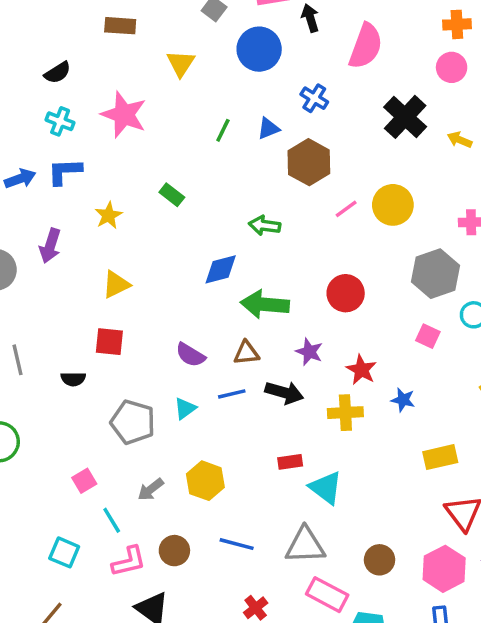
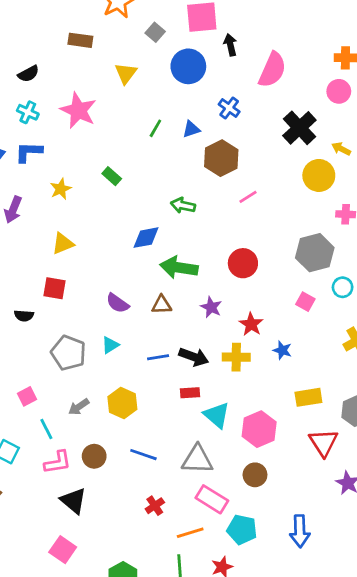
yellow circle: (393, 205) -> (319, 175), moved
black arrow: (284, 393) -> (194, 357), moved
blue line: (232, 394) -> (158, 357), moved
pink hexagon: (444, 569) -> (259, 429), moved

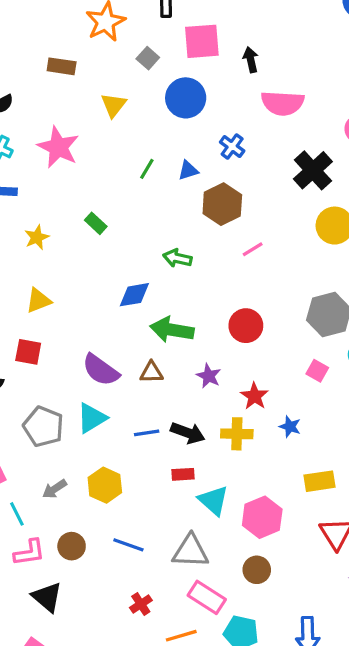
black arrow: (230, 45) -> (251, 60), moved
pink semicircle: (272, 70) -> (282, 103), turned 69
purple semicircle: (118, 303) -> (101, 370), size x1.4
cyan triangle: (110, 345) -> (92, 418), size x1.5

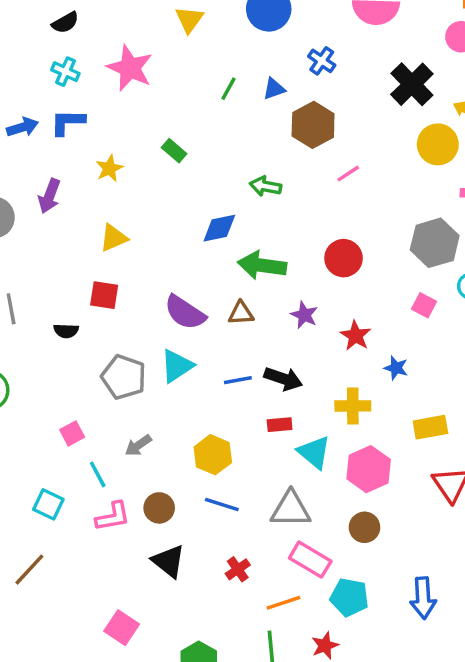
yellow cross: (237, 434) -> (353, 406), moved
yellow hexagon: (105, 485) -> (213, 455), moved
black triangle: (47, 597) -> (169, 561), moved

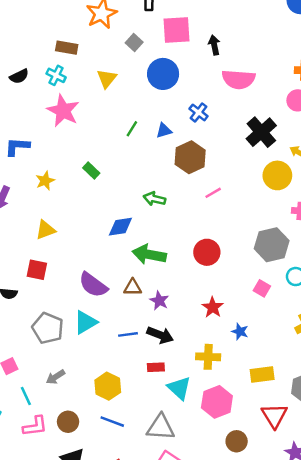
cyan cross: (65, 72) -> (56, 75), moved
purple star: (304, 315) -> (159, 301), moved
brown circle: (364, 527) -> (237, 441), moved

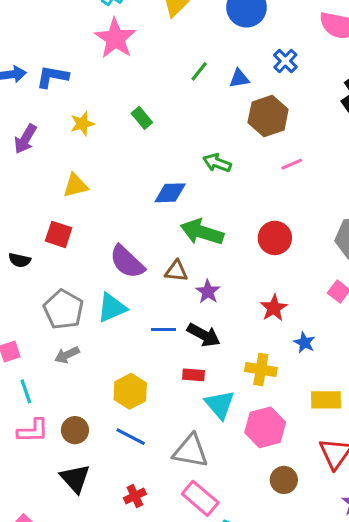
gray arrow: (56, 377) -> (67, 355), moved

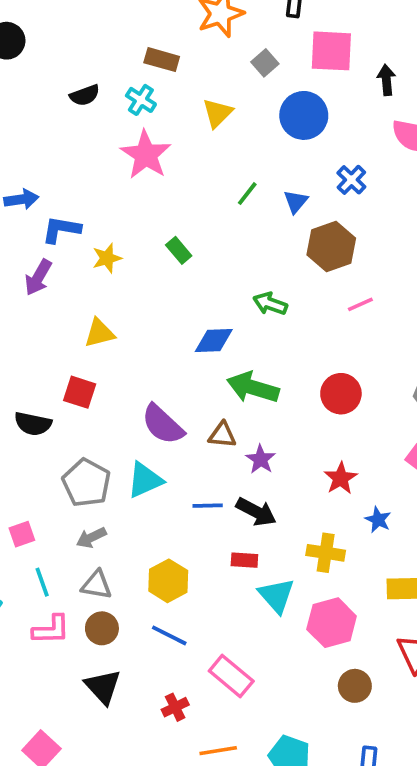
blue L-shape: (52, 77) -> (61, 230), moved
blue triangle: (239, 78) -> (296, 202), turned -40
black semicircle: (20, 260) -> (33, 424), size x1.4
gray triangle: (191, 451) -> (97, 585), moved, size x0.7
pink rectangle: (200, 498) -> (231, 676), moved

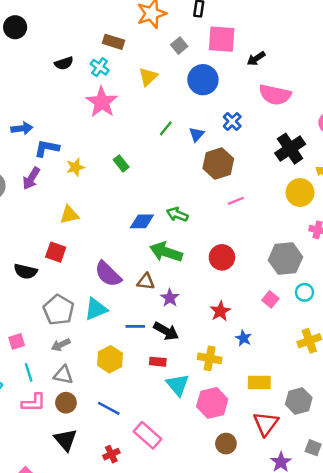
black arrow: (386, 80) -> (256, 59), turned -120
green arrow: (270, 304) -> (177, 214), moved
yellow hexagon: (168, 581) -> (110, 359), moved

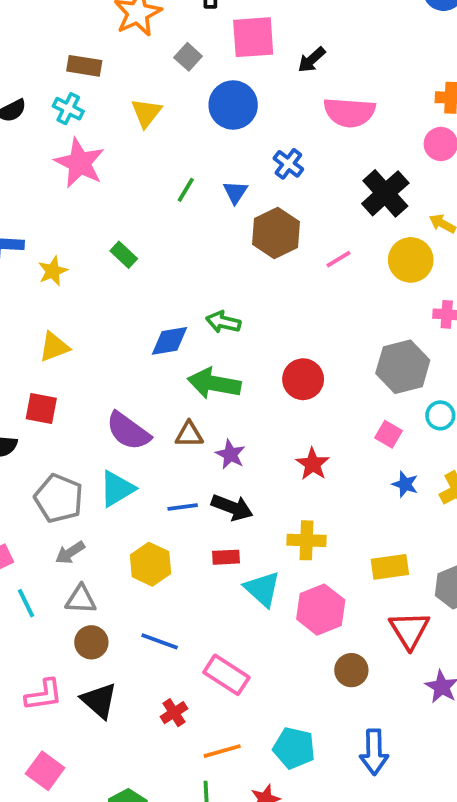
pink line: (236, 201) -> (339, 259), moved
blue star: (243, 338) -> (405, 484), moved
pink L-shape: (34, 403) -> (44, 695), moved

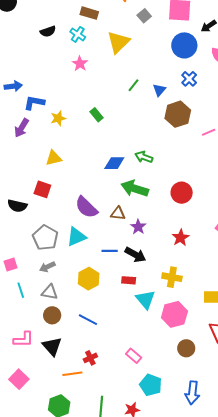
blue circle: (233, 105) -> (184, 45), moved
yellow triangle: (146, 113) -> (118, 42), size x1.4
pink star: (80, 163) -> (80, 64), size x0.6
pink rectangle: (226, 675) -> (134, 356), moved, size x0.7
orange line: (222, 751) -> (72, 374), moved

